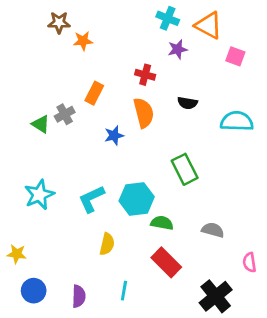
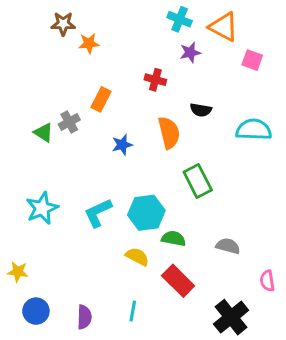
orange semicircle: (144, 113) -> (169, 133), moved
yellow semicircle: (107, 244) -> (137, 257), moved, turned -75

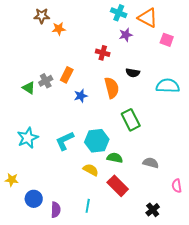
orange rectangle: (101, 99) -> (67, 75), moved
blue circle: (36, 311) -> (34, 199), moved
black cross: (231, 317) -> (153, 210), size x0.6

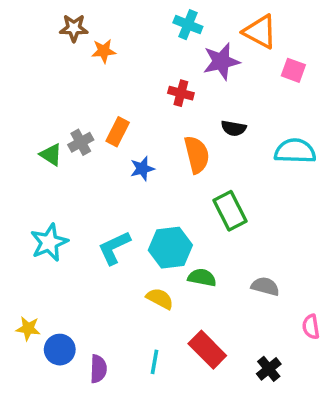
cyan cross: (119, 13) -> (188, 25), moved
purple star: (126, 35) -> (221, 61), size x1.5
yellow star: (12, 180) -> (28, 328), moved
red rectangle: (118, 186) -> (207, 350), moved

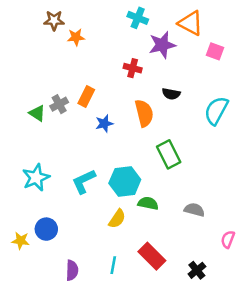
cyan semicircle: (295, 151) -> (216, 111), turned -64
yellow semicircle: (160, 299) -> (117, 219), turned 96
pink semicircle: (311, 327) -> (228, 239), turned 30
blue circle: (60, 350) -> (46, 229), moved

